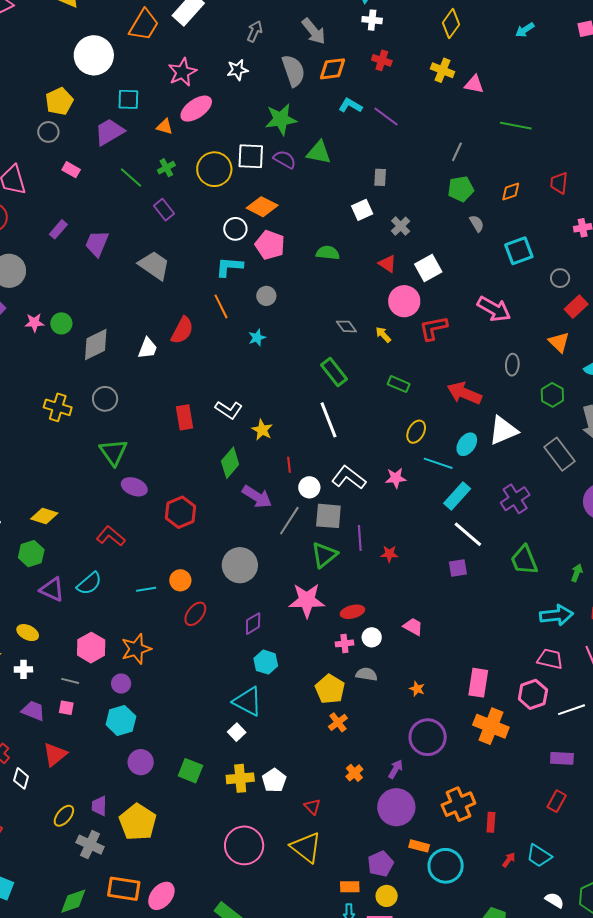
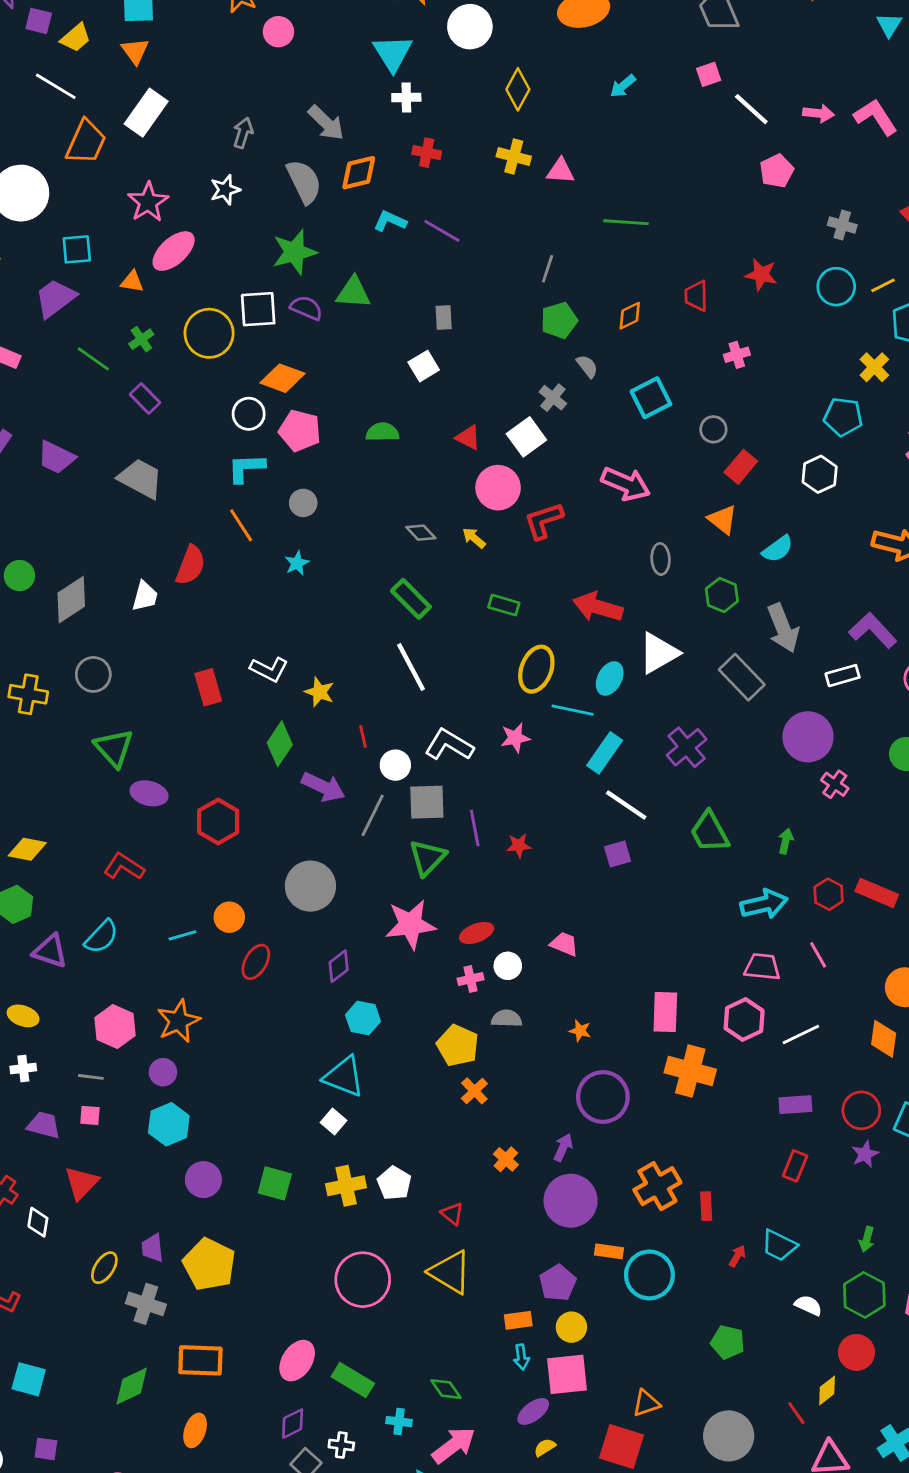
gray cross: (401, 226) -> (553, 398), moved
purple trapezoid: (97, 244) -> (56, 457), turned -80
yellow ellipse: (416, 432) -> (536, 669), size x1.4
pink ellipse: (161, 896) -> (297, 1361), moved

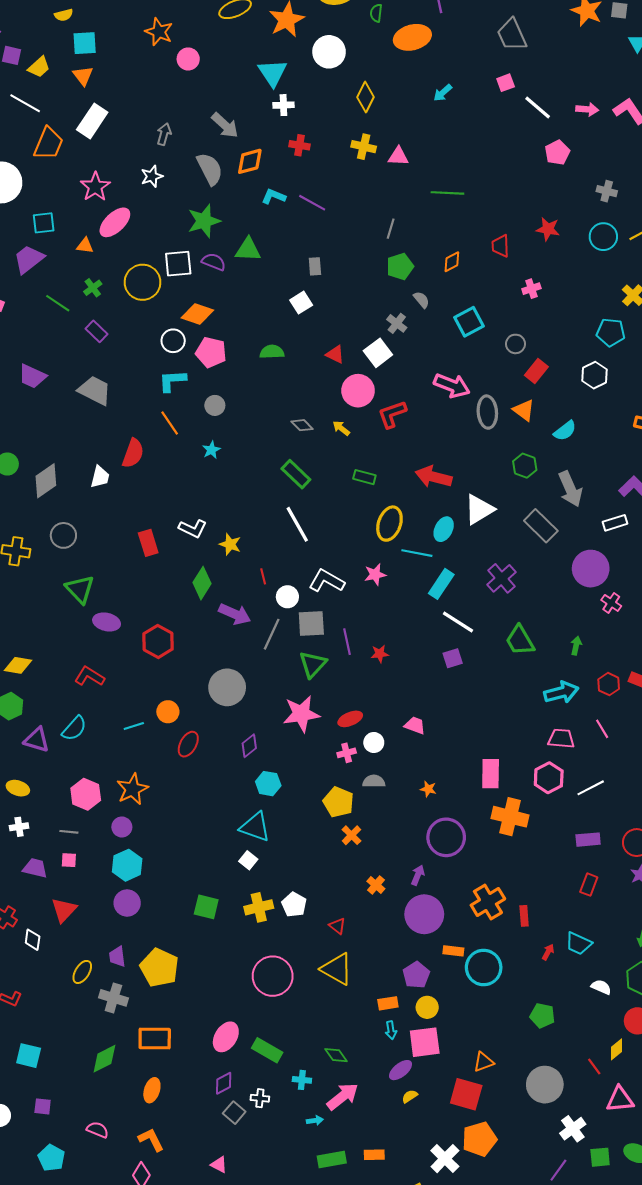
gray ellipse: (661, 559) -> (487, 412), moved, size x1.4
purple circle: (203, 1180) -> (127, 903), moved

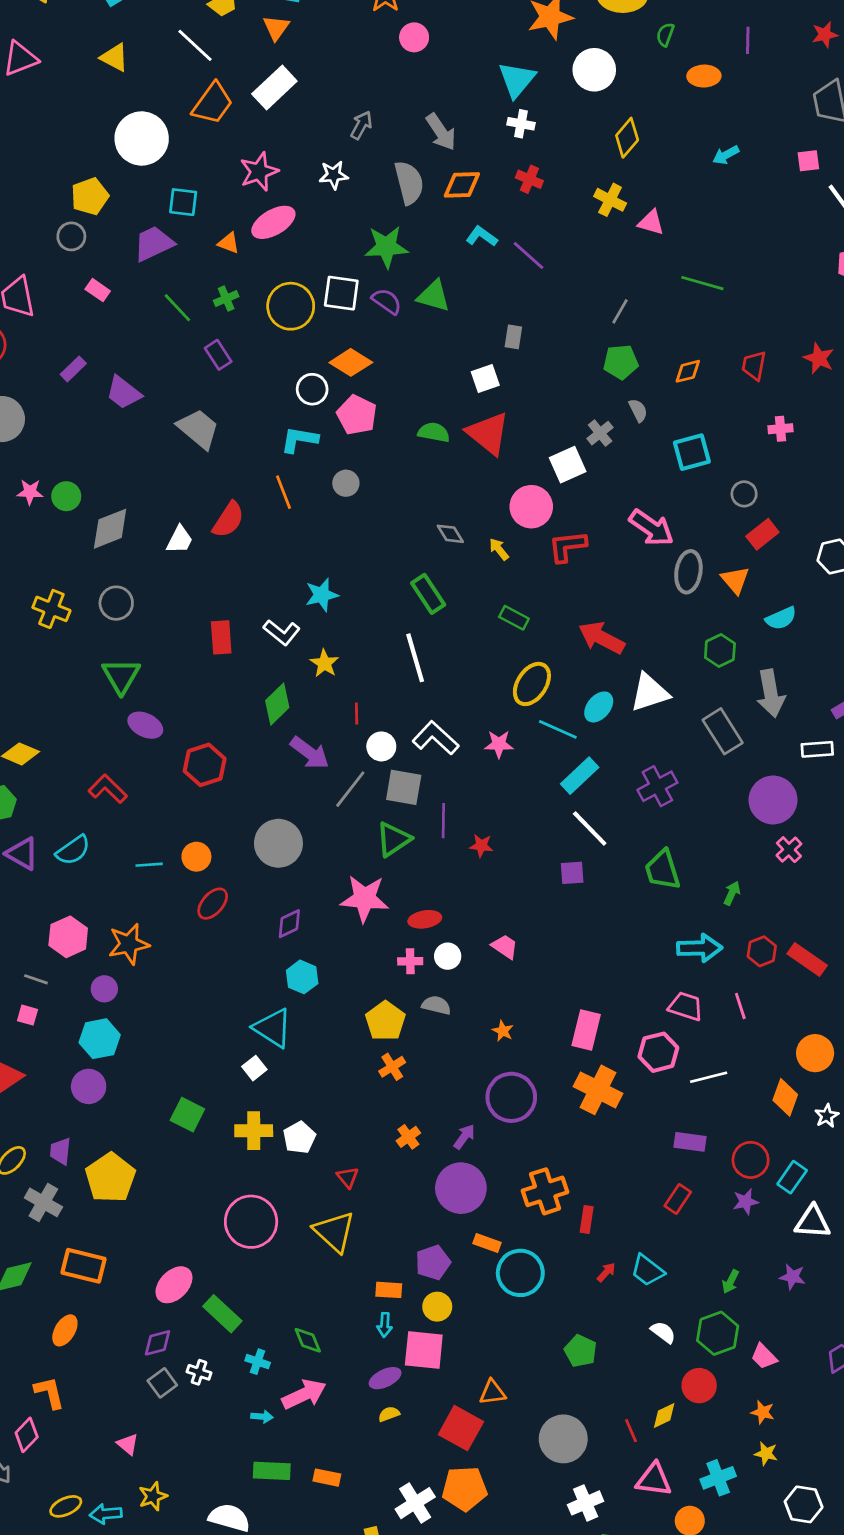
orange ellipse: (412, 37) -> (704, 76), size x0.7
red triangle: (335, 354) -> (488, 433), moved, size x1.8
cyan star: (211, 450) -> (322, 595), moved, size x1.4

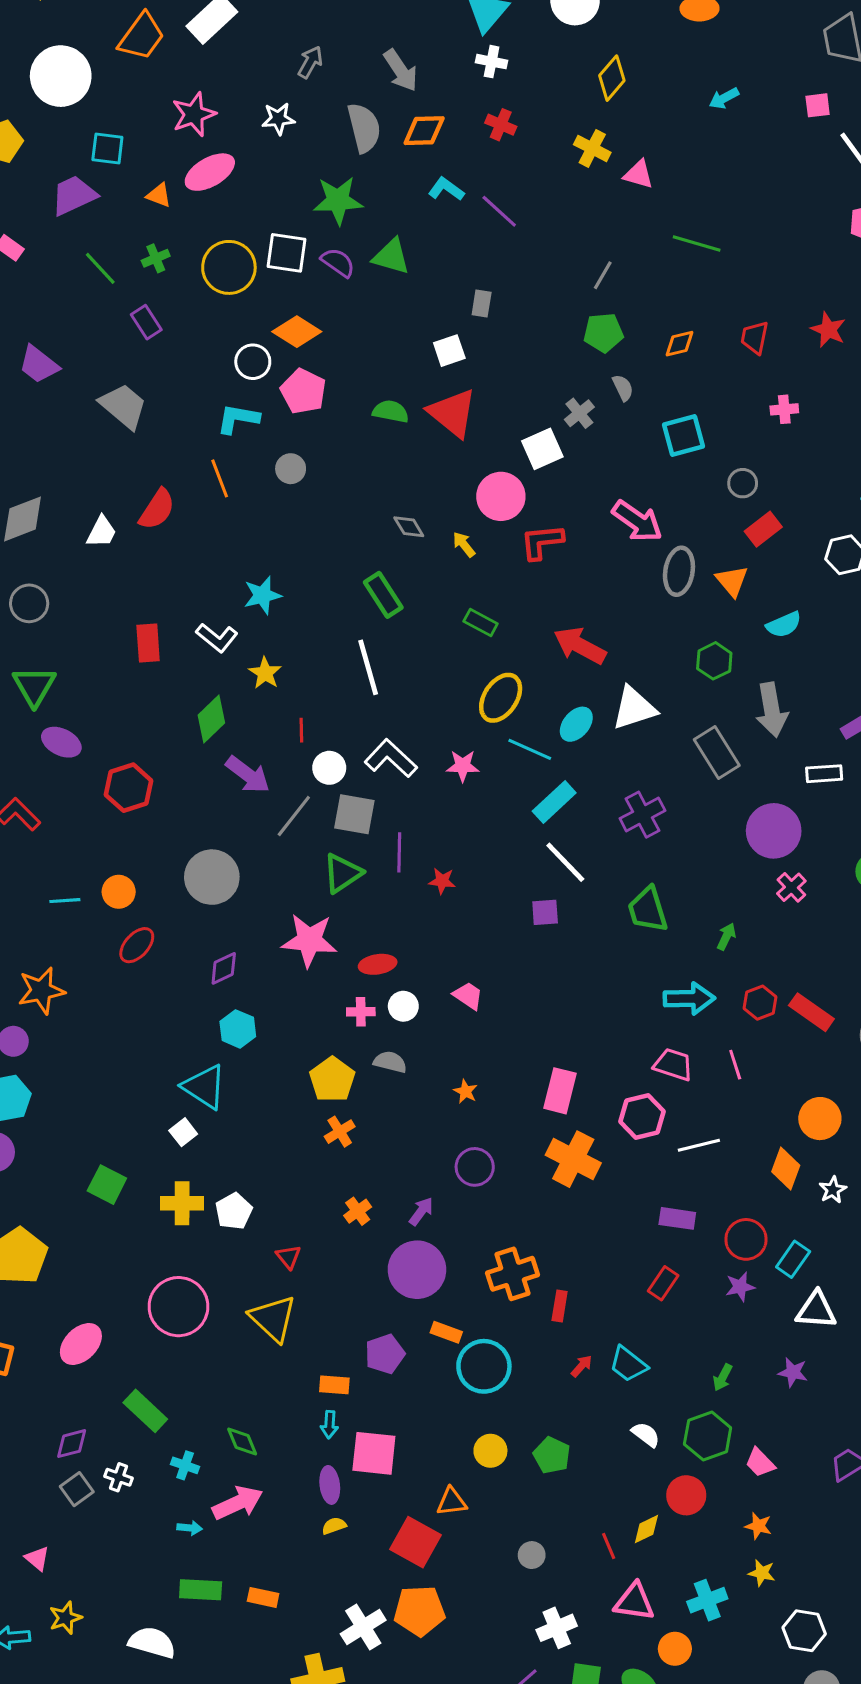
purple circle: (511, 1097) -> (475, 1167), size x0.7
pink ellipse: (174, 1285) -> (81, 1344), moved
yellow circle: (437, 1307) -> (490, 1451), moved
purple ellipse: (385, 1378) -> (330, 1485), turned -72
gray circle: (563, 1439) -> (532, 1555), size x0.5

